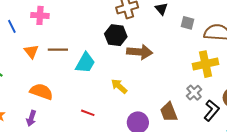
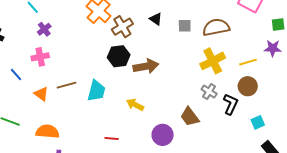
orange semicircle: (41, 92) -> (47, 131), moved

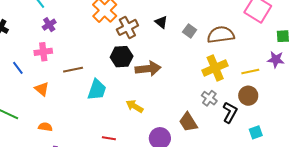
gray square: (185, 26) -> (190, 31), turned 32
brown line: (66, 85) -> (73, 70), moved
orange semicircle: (47, 131) -> (45, 127), size x0.6

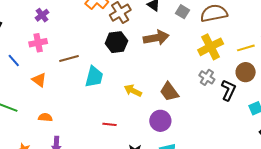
brown arrow: (148, 69) -> (156, 38), moved
brown trapezoid: (188, 122) -> (169, 92), moved

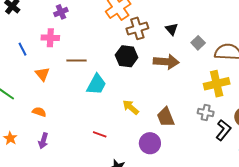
gray cross: (207, 77) -> (206, 113), turned -35

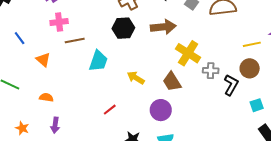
pink cross: (50, 38) -> (59, 22), moved
yellow cross: (217, 84) -> (188, 53), moved, turned -35
red line: (100, 134) -> (110, 110), turned -48

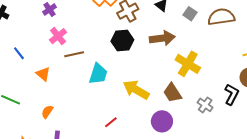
pink cross: (59, 22) -> (58, 36), turned -30
gray cross: (211, 71) -> (205, 105), moved, turned 35
yellow arrow: (136, 78) -> (136, 90), size x1.5
orange semicircle: (46, 97) -> (47, 112), turned -64

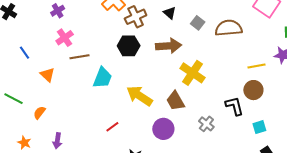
black L-shape: (232, 94) -> (234, 106), turned -45
gray cross: (205, 105) -> (206, 124), moved
orange semicircle: (47, 112) -> (39, 113), moved

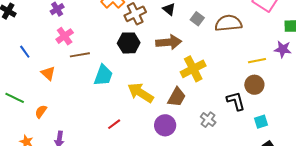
yellow cross: (192, 73) -> (193, 69), turned 30
brown trapezoid: (175, 101) -> (177, 97), turned -120

